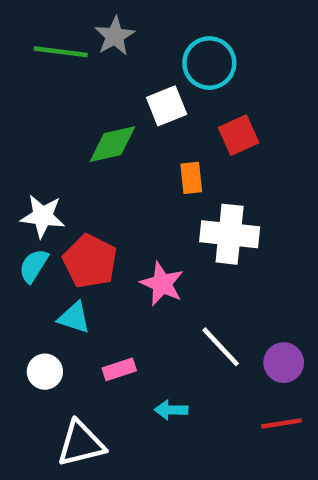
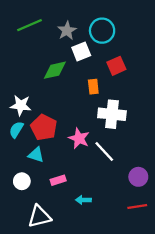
gray star: (115, 36) -> (67, 31), moved
green line: (61, 52) -> (29, 25), turned -30
white line: (221, 347) -> (104, 152), moved

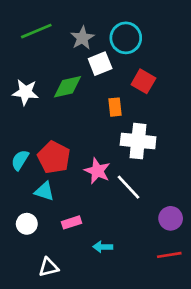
red square: (116, 66) -> (143, 81), turned -36
white star: (21, 105) -> (25, 92), moved
white triangle: (39, 216) -> (48, 267), size x0.7

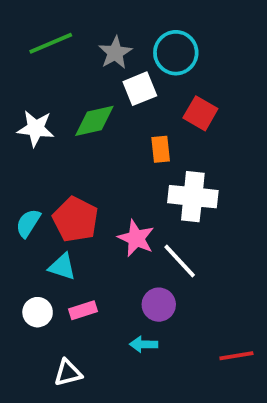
purple circle: (171, 218) -> (159, 305), moved
pink rectangle: (72, 222) -> (83, 310), moved

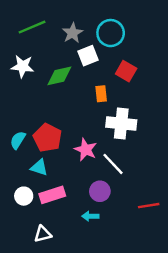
white star: (36, 128) -> (23, 66), moved
pink rectangle: (83, 310) -> (52, 195), size x1.5
red line: (236, 356) -> (149, 206), moved

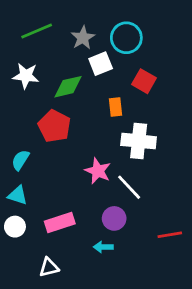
red pentagon: (48, 138) -> (54, 126), moved
cyan triangle: (39, 167) -> (18, 195), moved
white circle: (24, 196) -> (15, 227), moved

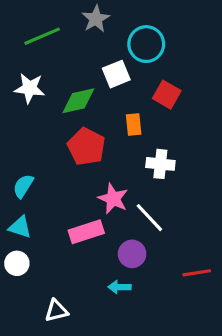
gray star: (83, 38) -> (96, 19), moved
red pentagon: (54, 126) -> (86, 147), moved
white cross: (139, 141) -> (160, 164), size x0.7
pink rectangle: (60, 223) -> (86, 232), moved

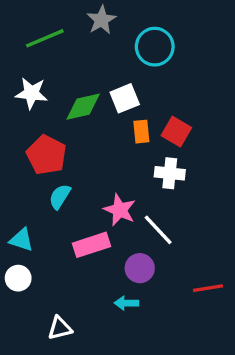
white square: (116, 74) -> (125, 98), moved
red square: (167, 95) -> (176, 132), moved
red pentagon: (86, 147) -> (46, 155), moved
cyan semicircle: (23, 186) -> (60, 197), moved

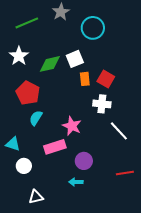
white star: (31, 93) -> (19, 56), turned 30
white line: (158, 230) -> (119, 131), moved
white circle: (18, 278) -> (24, 166), moved

